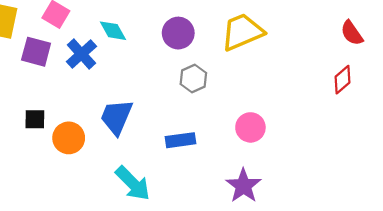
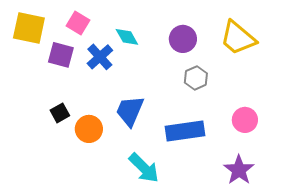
yellow trapezoid: (242, 32) -> (238, 38), turned -117
black square: (35, 119) -> (60, 113), turned -30
blue rectangle: (181, 140) -> (185, 131), size x1.5

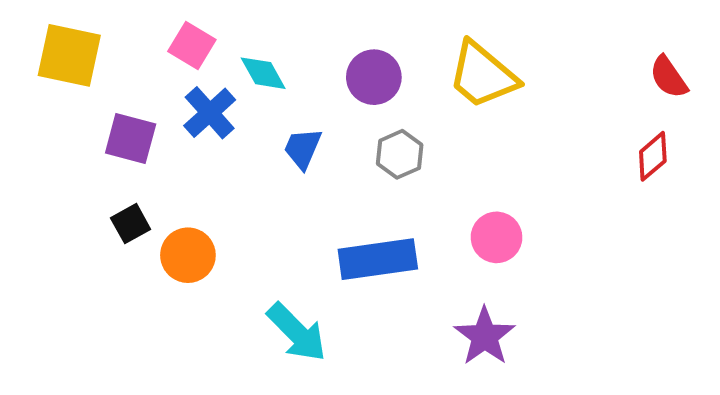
pink square: (78, 23) -> (192, 46), moved
purple square: (61, 55) -> (131, 138), moved
blue trapezoid: (130, 111) -> (303, 148), moved, size x0.7

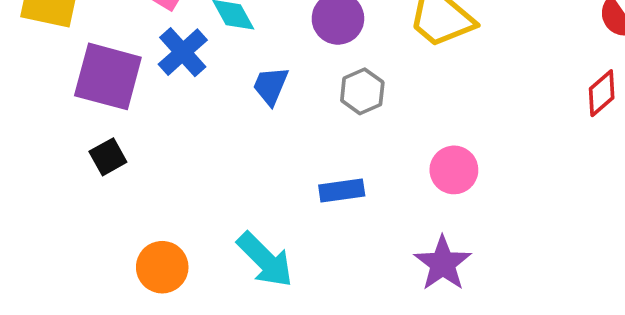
purple square: (131, 138) -> (108, 76), size x1.4
orange circle: (188, 255) -> (162, 267), moved
blue rectangle: (378, 259) -> (342, 190), size x0.6

